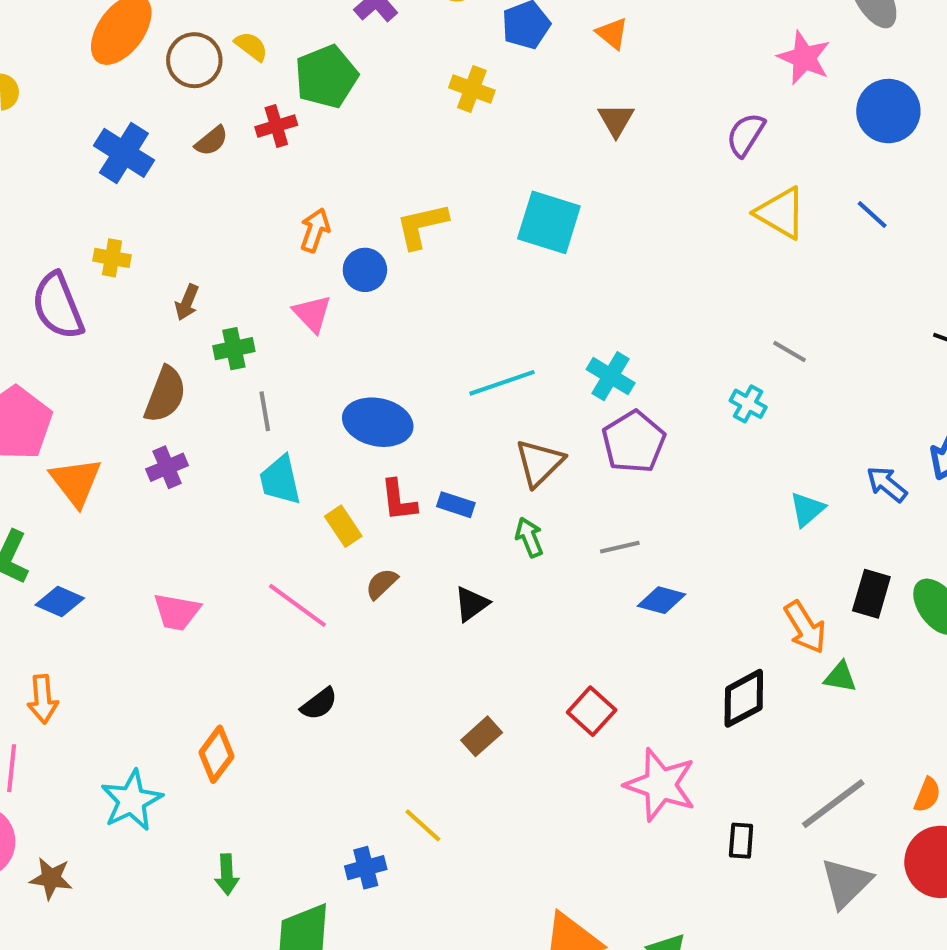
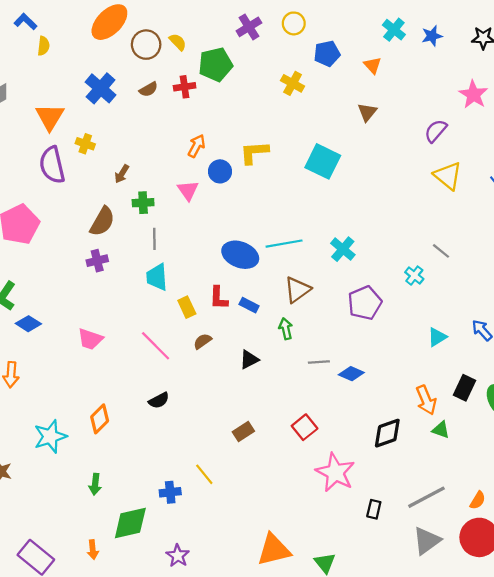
blue ellipse: (378, 422) -> (240, 255), moved
purple pentagon: (634, 442) -> (365, 303), moved
orange triangle: (76, 482) -> (50, 117), moved
gray line: (620, 547) -> (319, 362), moved

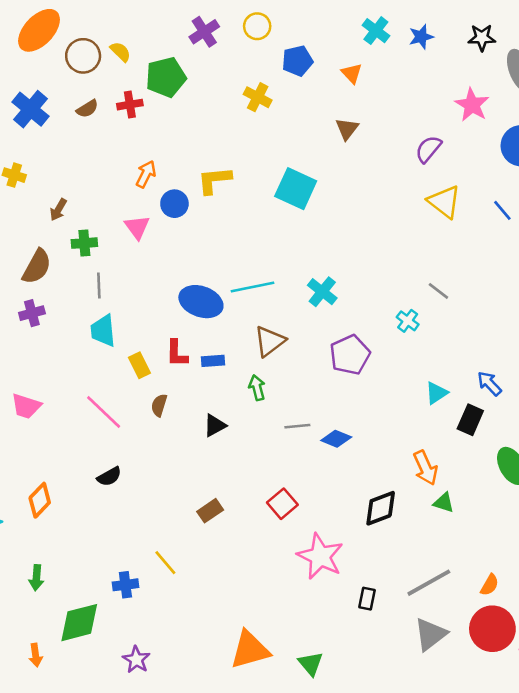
blue rectangle: (249, 305) -> (213, 361), turned -30
brown semicircle: (203, 341) -> (159, 405), turned -36
black rectangle: (465, 388) -> (470, 420), moved

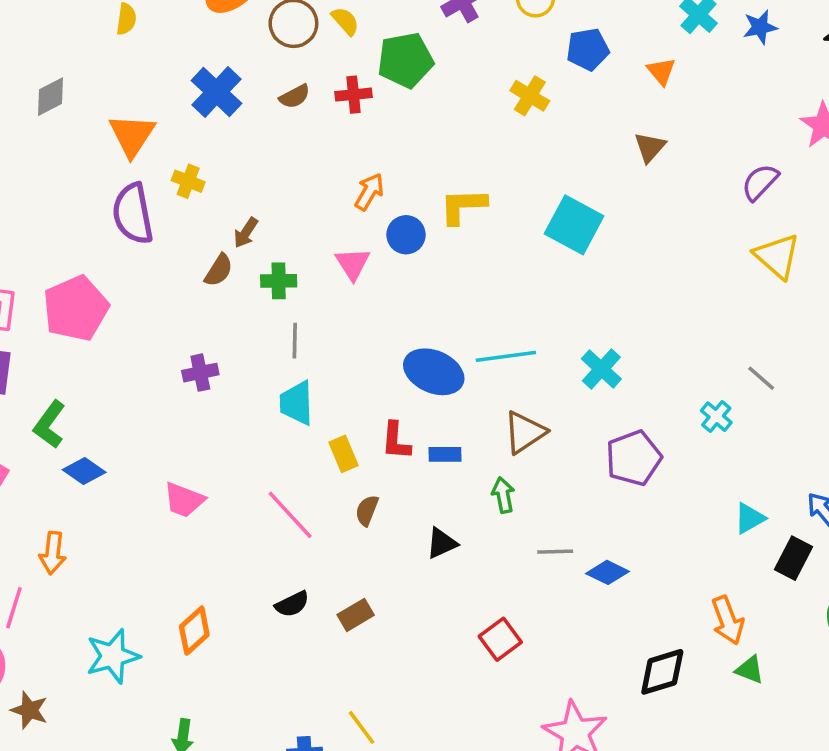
brown semicircle: (37, 267) -> (219, 270), moved, size x0.7
red square: (282, 504) -> (500, 639), moved
brown rectangle: (210, 511) -> (356, 615), moved

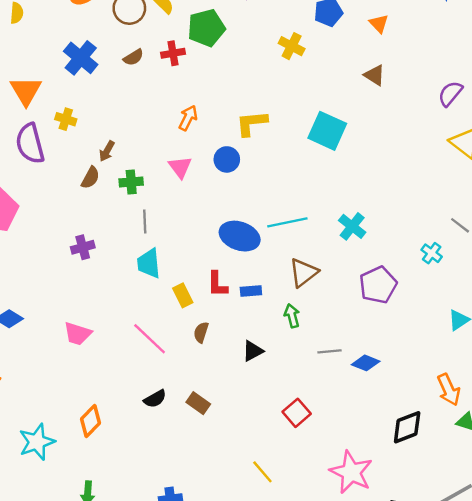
brown triangle: (650, 147) -> (375, 75), turned -35
blue circle: (406, 235) -> (227, 159), moved
brown rectangle: (356, 615) -> (198, 403), turned 70
yellow line: (362, 727) -> (262, 472), moved

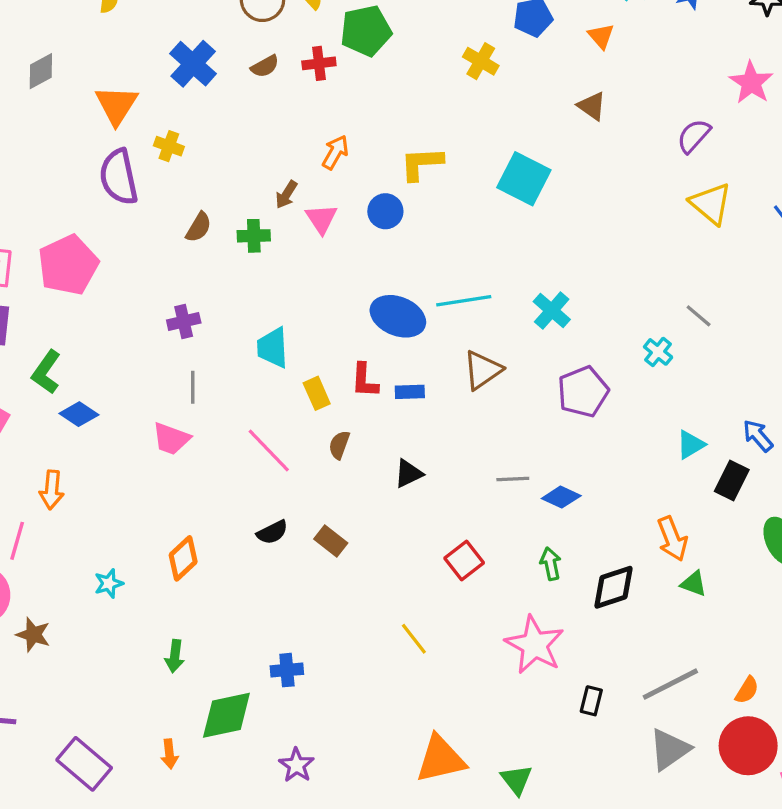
brown arrow: (107, 151) -> (286, 195), moved
gray line: (145, 221) -> (193, 387), moved
green arrow: (292, 316) -> (551, 564), moved
cyan star: (37, 442) -> (109, 583), size x0.6

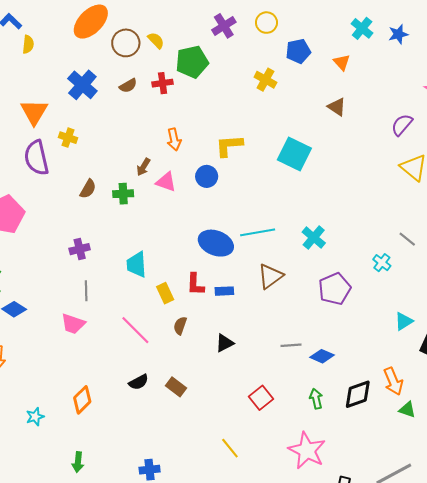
orange arrow: (335, 152) -> (174, 139), turned 140
pink triangle: (321, 219) -> (166, 182), turned -35
black diamond: (613, 587) -> (358, 394), moved

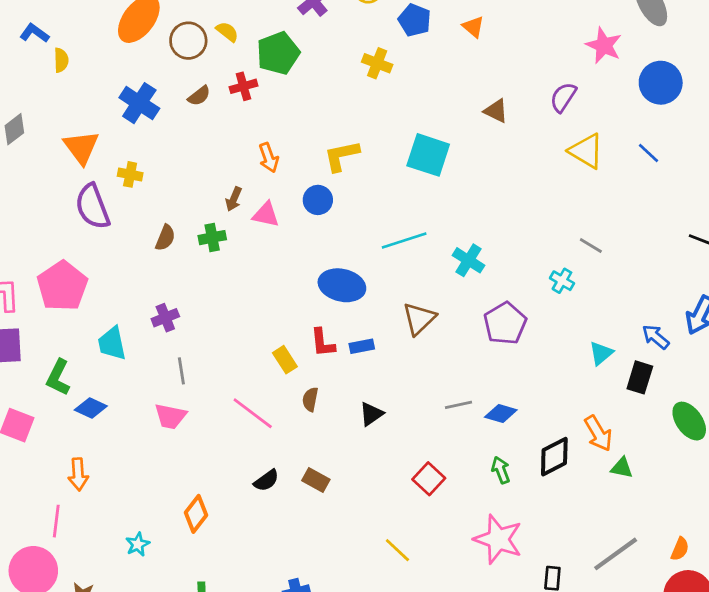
blue pentagon: (298, 51) -> (415, 20), turned -30
brown triangle: (337, 107) -> (496, 111), moved
cyan line: (258, 232) -> (404, 241), moved
cyan trapezoid: (136, 265) -> (112, 343), moved

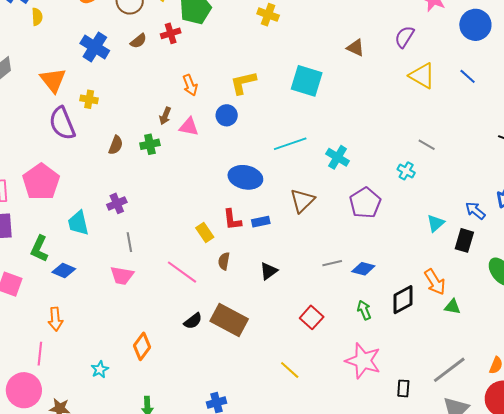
brown rectangle: (316, 480) -> (229, 320), size x1.8

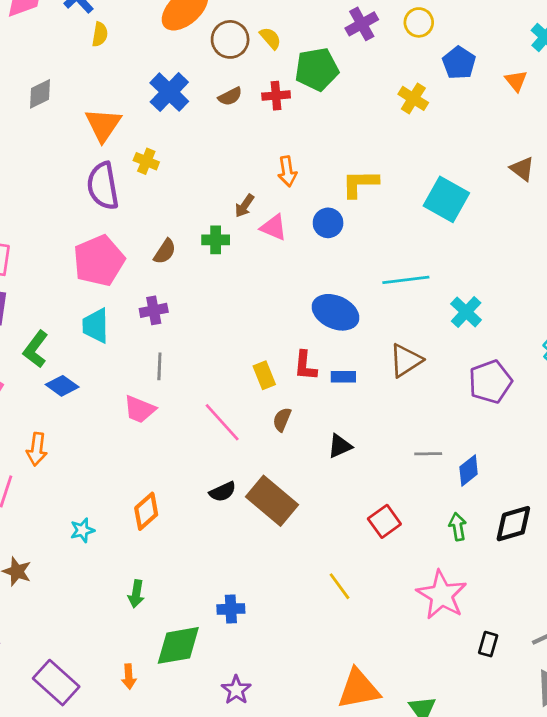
brown semicircle: (116, 145) -> (165, 251), moved
pink pentagon: (41, 182) -> (99, 261), moved
blue diamond: (363, 269) -> (469, 470), turned -65

